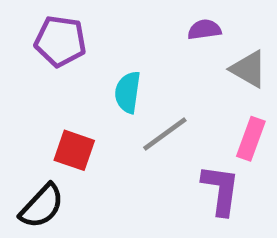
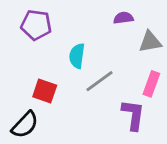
gray triangle: (249, 69) -> (150, 42), turned -40

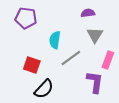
gray triangle: (150, 42) -> (95, 35), moved, turned -48
black semicircle: (25, 125) -> (44, 89), moved

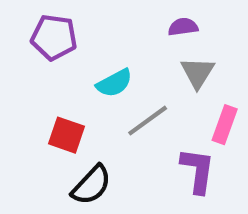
cyan semicircle: (55, 40) -> (114, 83), turned -126

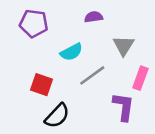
purple semicircle: (183, 27) -> (94, 17), moved

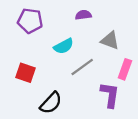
gray triangle: (124, 46) -> (110, 40), turned -42
red square: (42, 85) -> (25, 73), moved

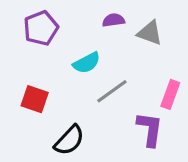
purple pentagon: (30, 21) -> (41, 28), turned -30
gray triangle: (110, 40) -> (150, 33), moved

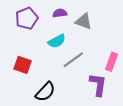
purple semicircle: (114, 20) -> (60, 13), moved
gray triangle: (150, 33) -> (84, 21), moved

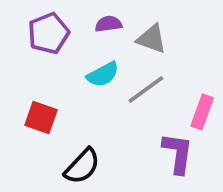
gray line: (73, 60) -> (146, 89), moved

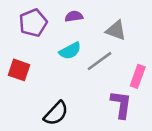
gray triangle: (151, 39) -> (116, 30), moved
red square: (41, 118) -> (19, 70), moved

